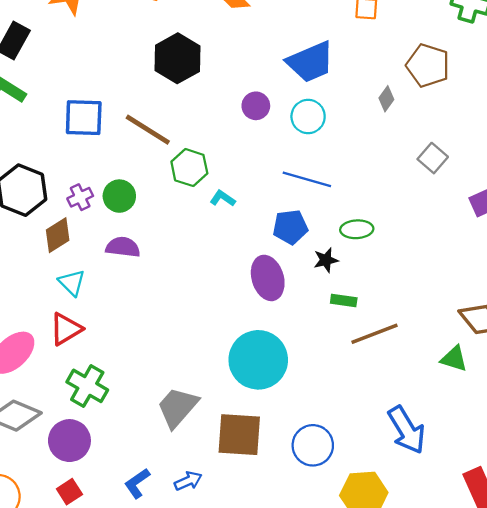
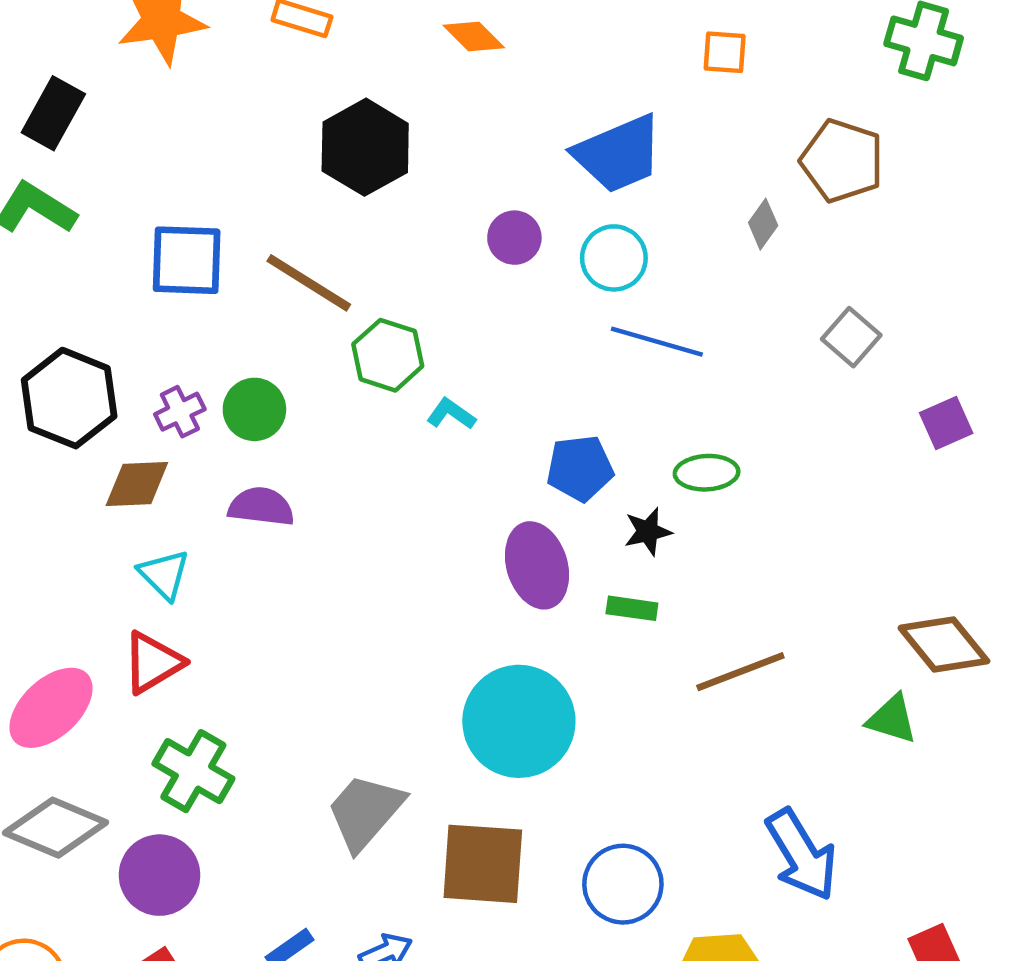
blue line: (307, 179) -> (657, 342), moved
brown diamond: (58, 235) -> (137, 484), turned 30
green rectangle: (344, 300) -> (632, 608), moved

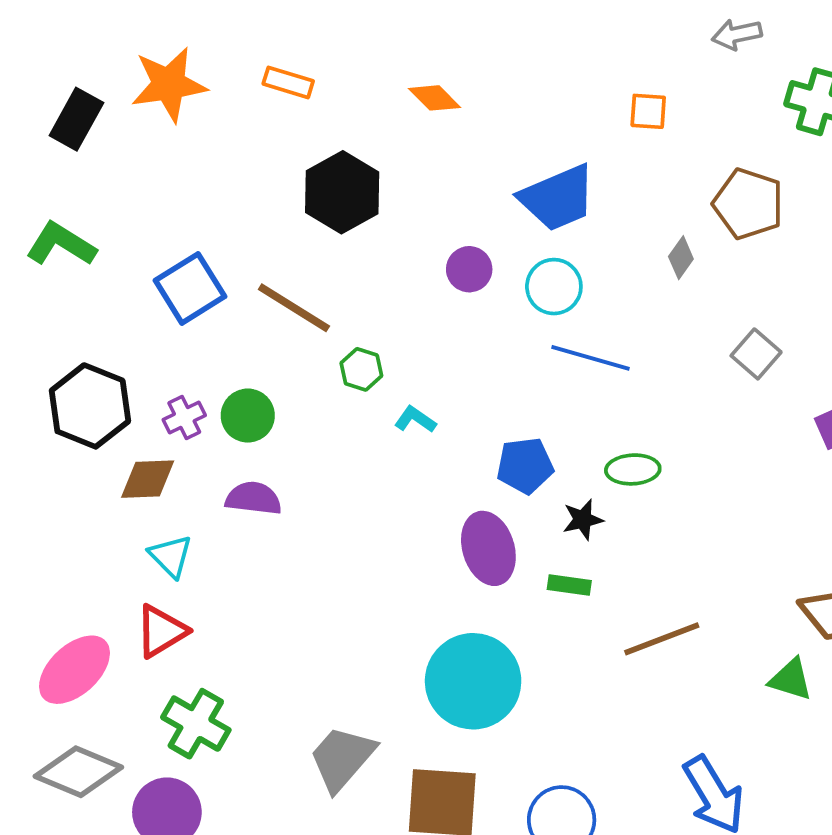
black rectangle: (53, 113) -> (76, 119), moved
blue square: (187, 260) -> (190, 288), turned -34
green hexagon: (388, 355) -> (361, 369), size x0.7

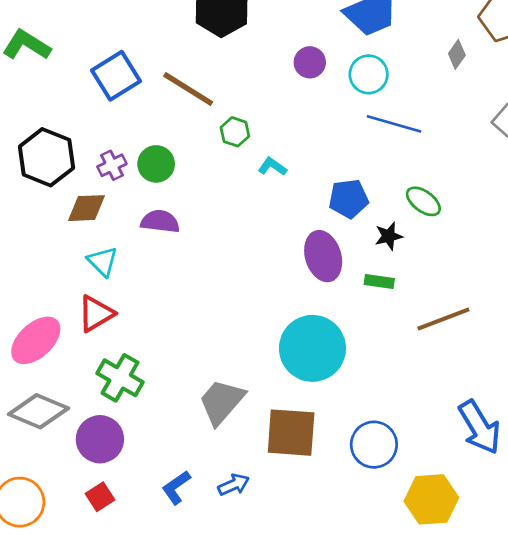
green ellipse: (633, 469) -> (423, 201), turned 39

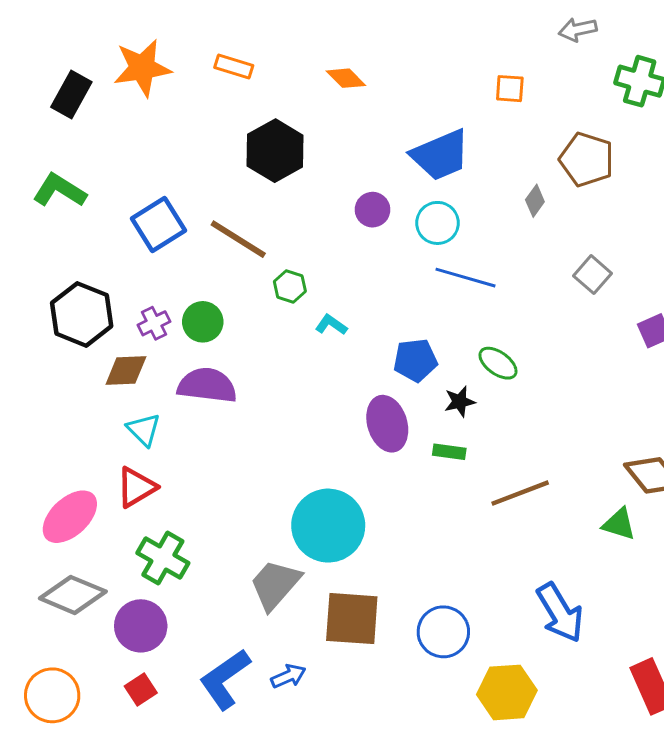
purple semicircle: (160, 221) -> (207, 385), size x1.4
cyan circle: (312, 348) -> (328, 526), moved
blue L-shape: (176, 487) -> (225, 679), size x1.6

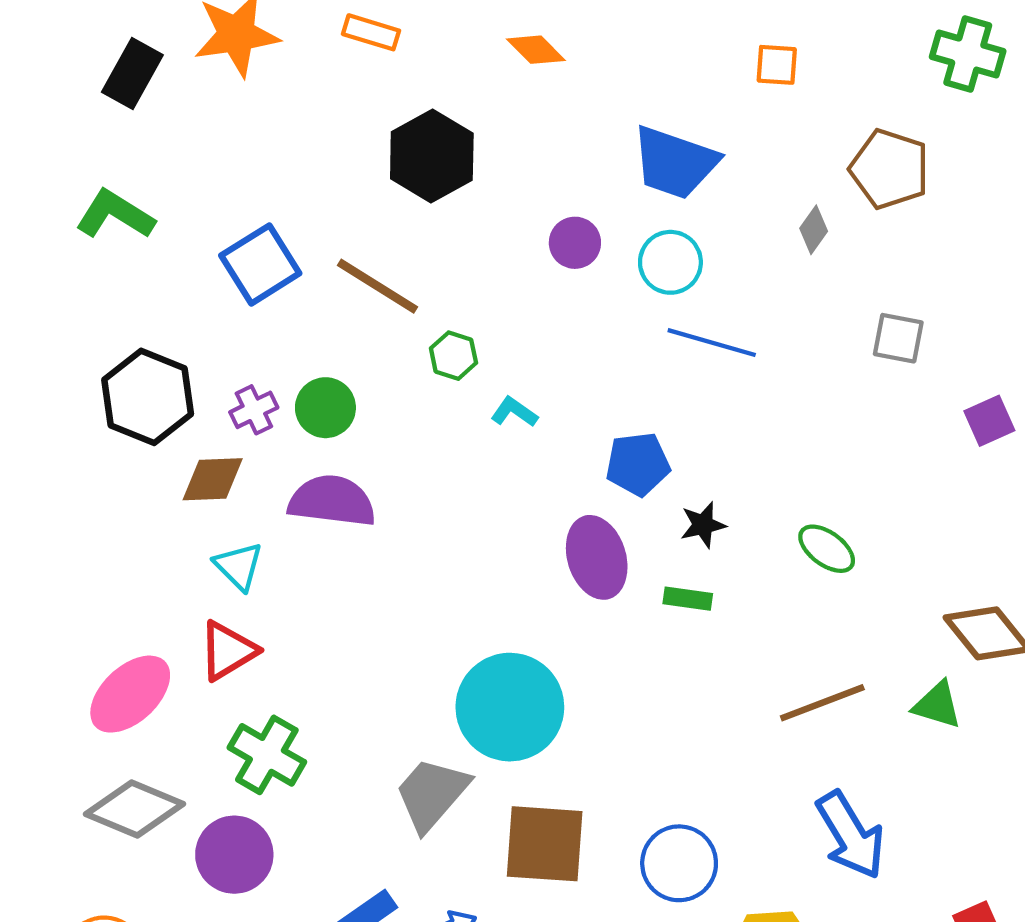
blue trapezoid: (440, 155) -> (675, 162), turned 42
gray square: (592, 275) -> (898, 338), turned -30
green ellipse: (498, 363) -> (827, 549), moved
brown line: (520, 493) -> (822, 703), moved

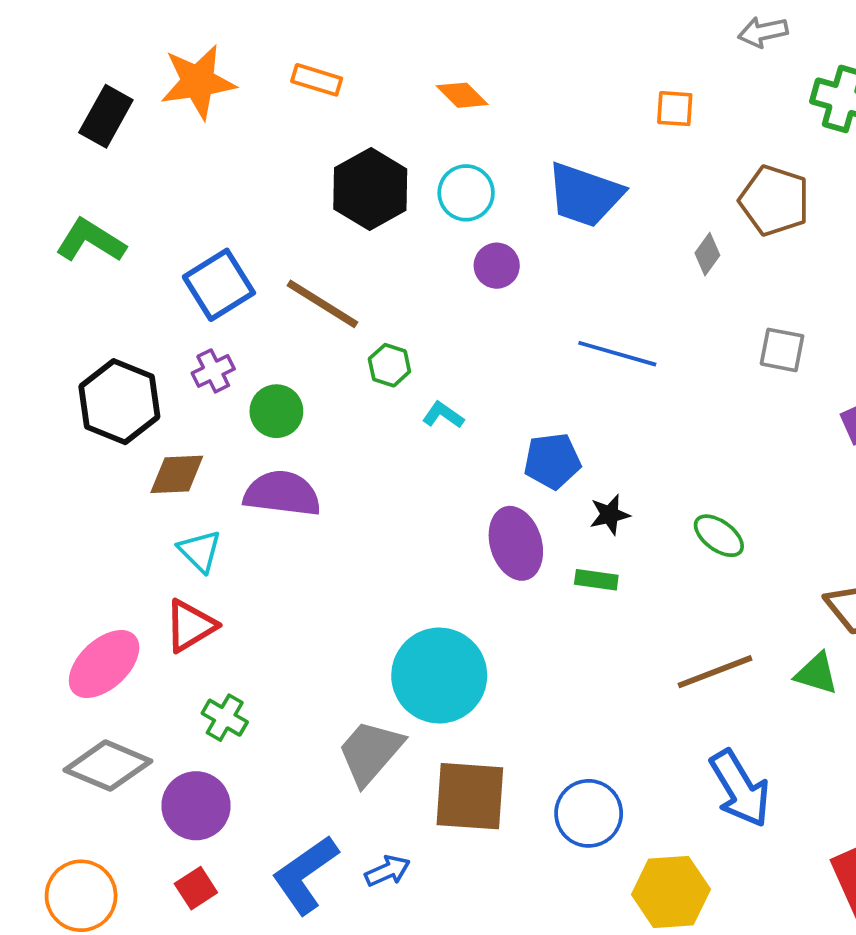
cyan circle: (670, 262) -> (466, 193), moved
purple cross: (254, 410) -> (213, 371), moved
green cross: (267, 755) -> (225, 718), size x0.7

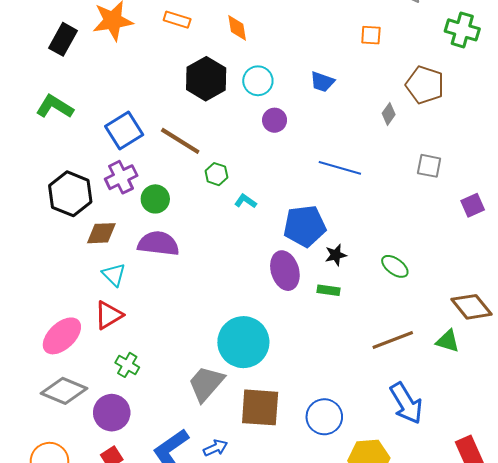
orange diamond: (462, 95) -> (237, 28), moved, turned 36
blue trapezoid: (585, 195) -> (322, 82), size x0.6
purple cross: (213, 371) -> (121, 177), size x1.4
blue pentagon: (552, 461) -> (305, 226), size x1.4

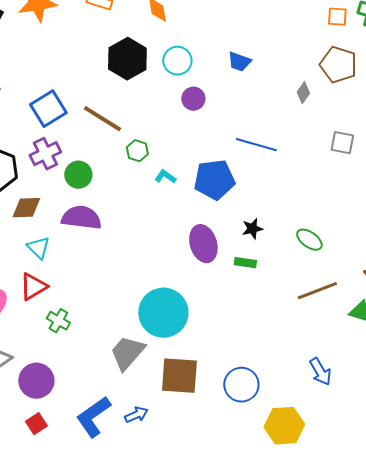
orange square: (371, 35) -> (337, 17), moved
blue pentagon: (305, 226) -> (214, 180), moved
brown line: (393, 340) -> (317, 291), moved
green cross: (127, 365) -> (58, 321), moved
blue arrow: (406, 403) -> (320, 372), size x0.7

